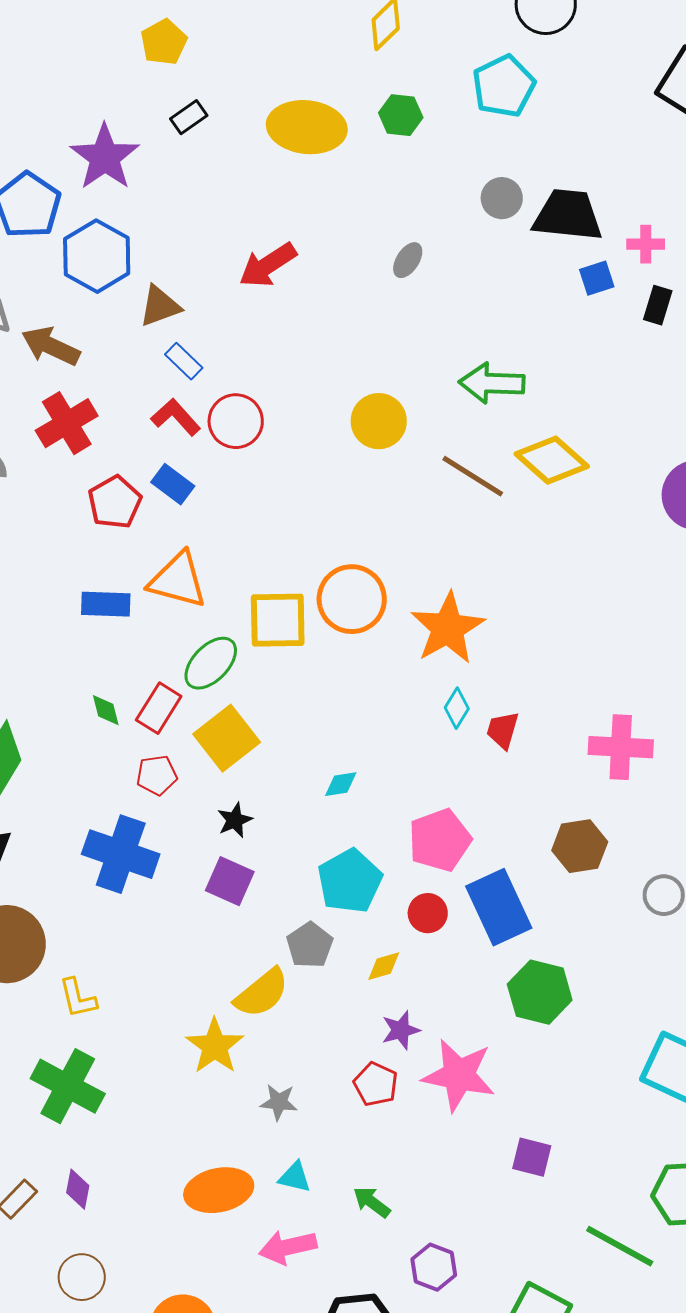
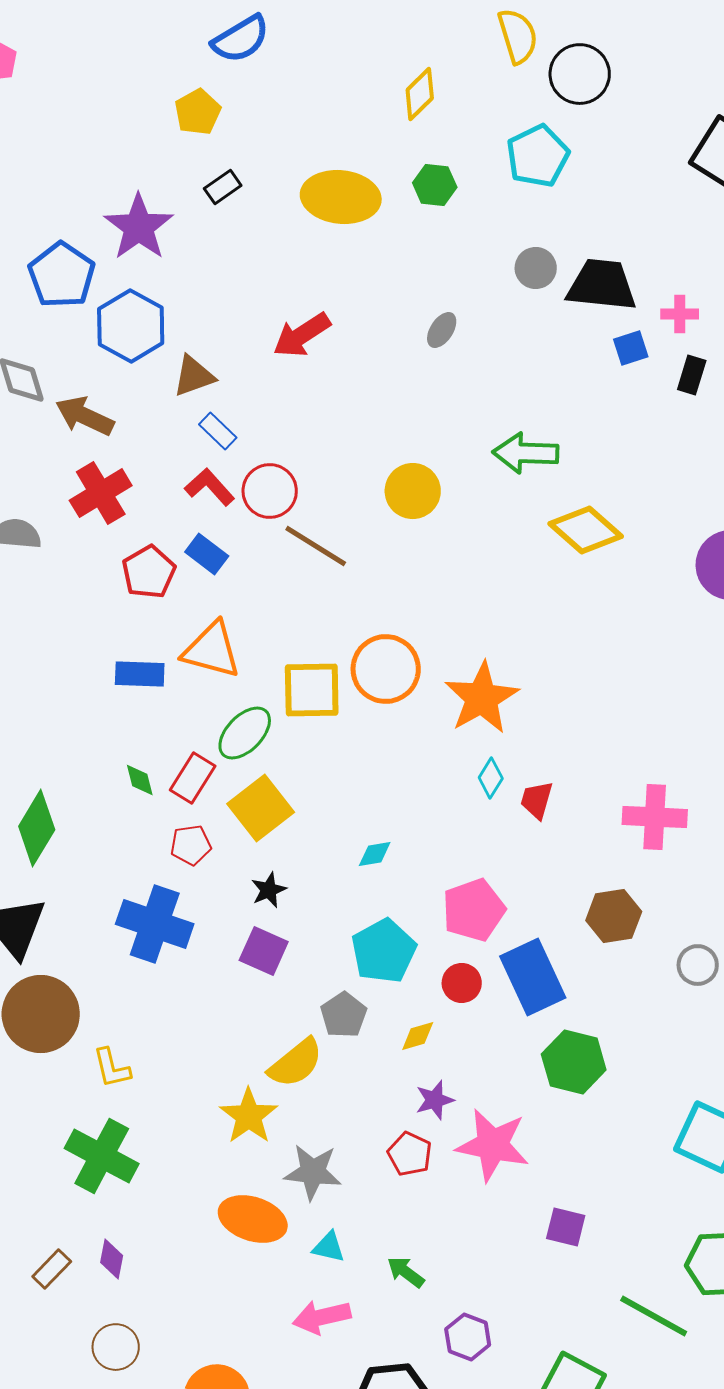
brown line: (473, 476) -> (316, 546), moved
gray star: (279, 1102) -> (313, 1172), size x1.5
orange ellipse: (219, 1190) -> (253, 1219), moved, turned 30

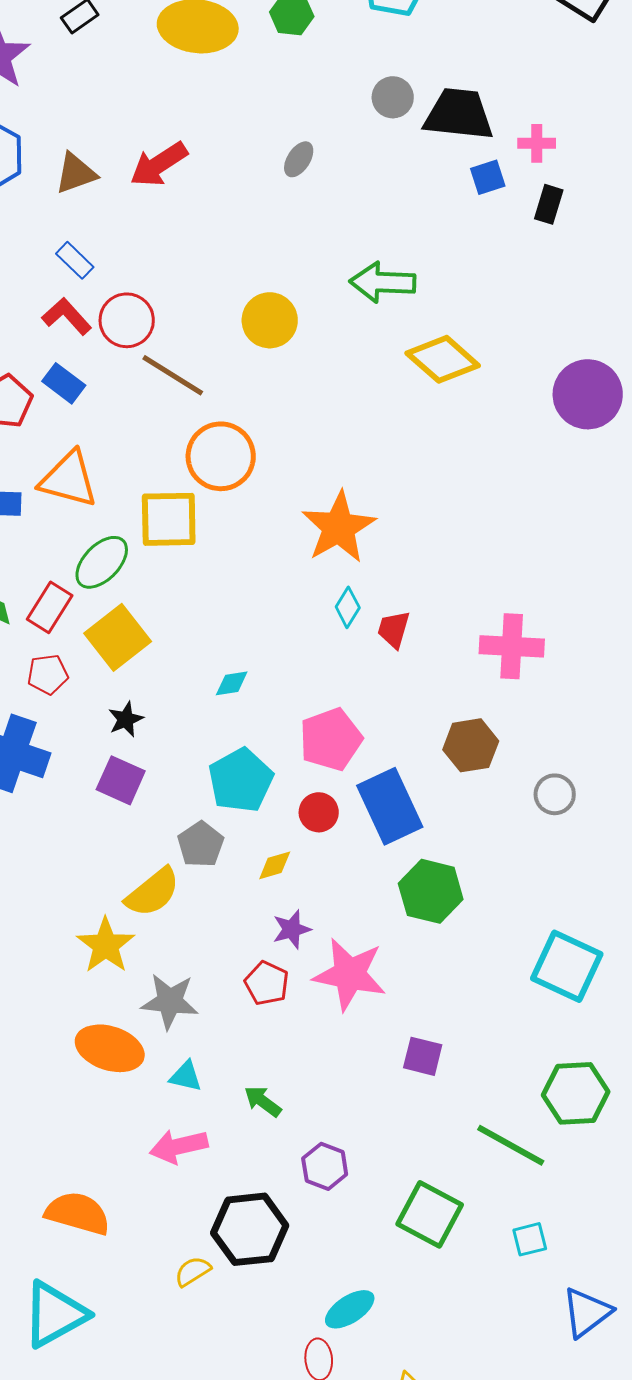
brown triangle: (194, 376) -> (76, 173), moved
orange circle: (386, 669) -> (221, 456), moved

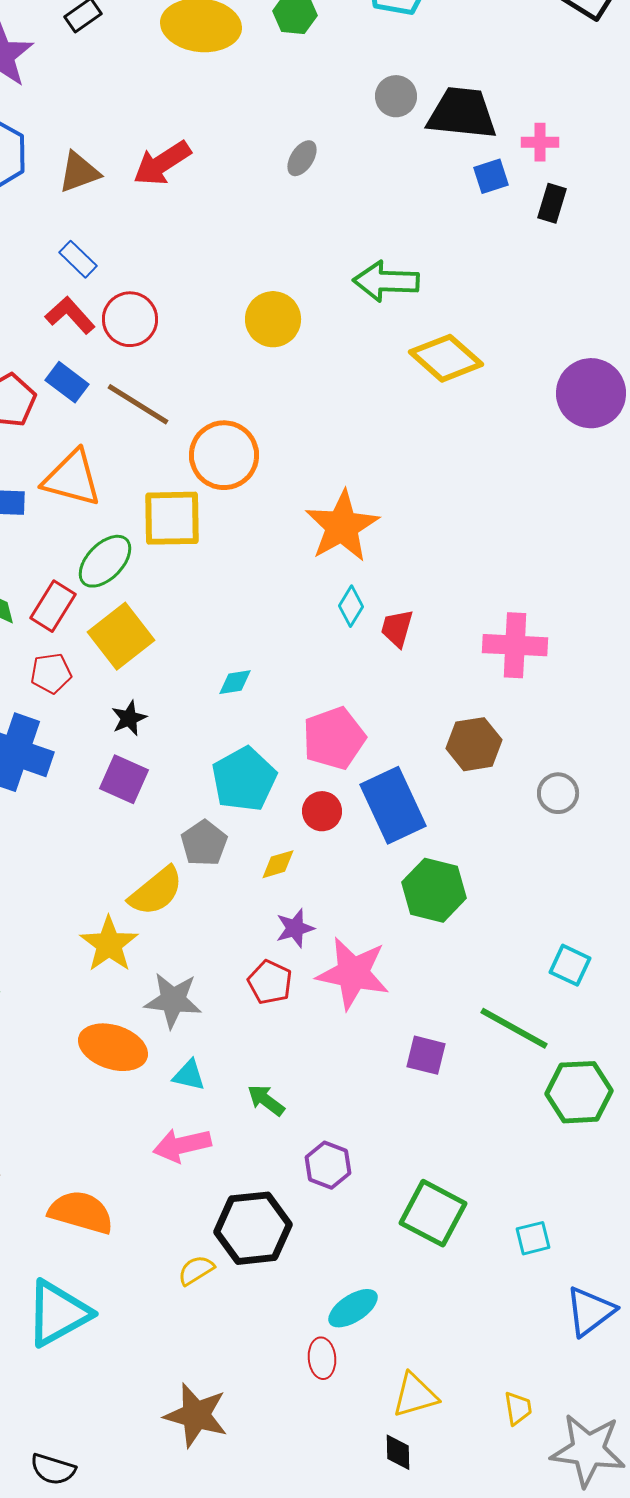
brown line: (173, 375) -> (138, 404), moved
cyan square: (567, 966) -> (570, 965), size x0.6
green line: (511, 1145) -> (514, 1028), moved

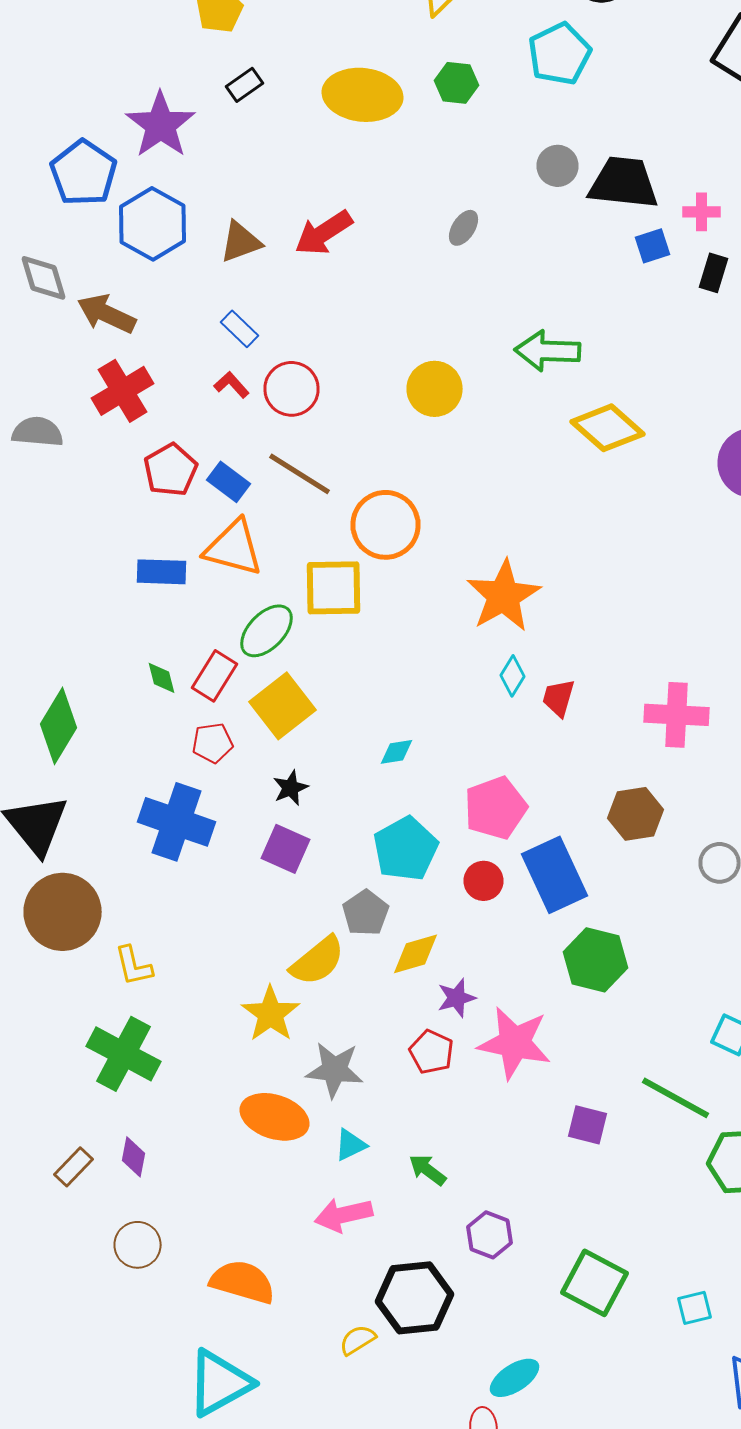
red L-shape: (70, 315) -> (232, 385), size x0.7
blue rectangle: (67, 382) -> (228, 482), moved
yellow diamond: (278, 864) -> (416, 954), moved, size x1.4
cyan triangle: (189, 1075) -> (350, 1145), turned -39

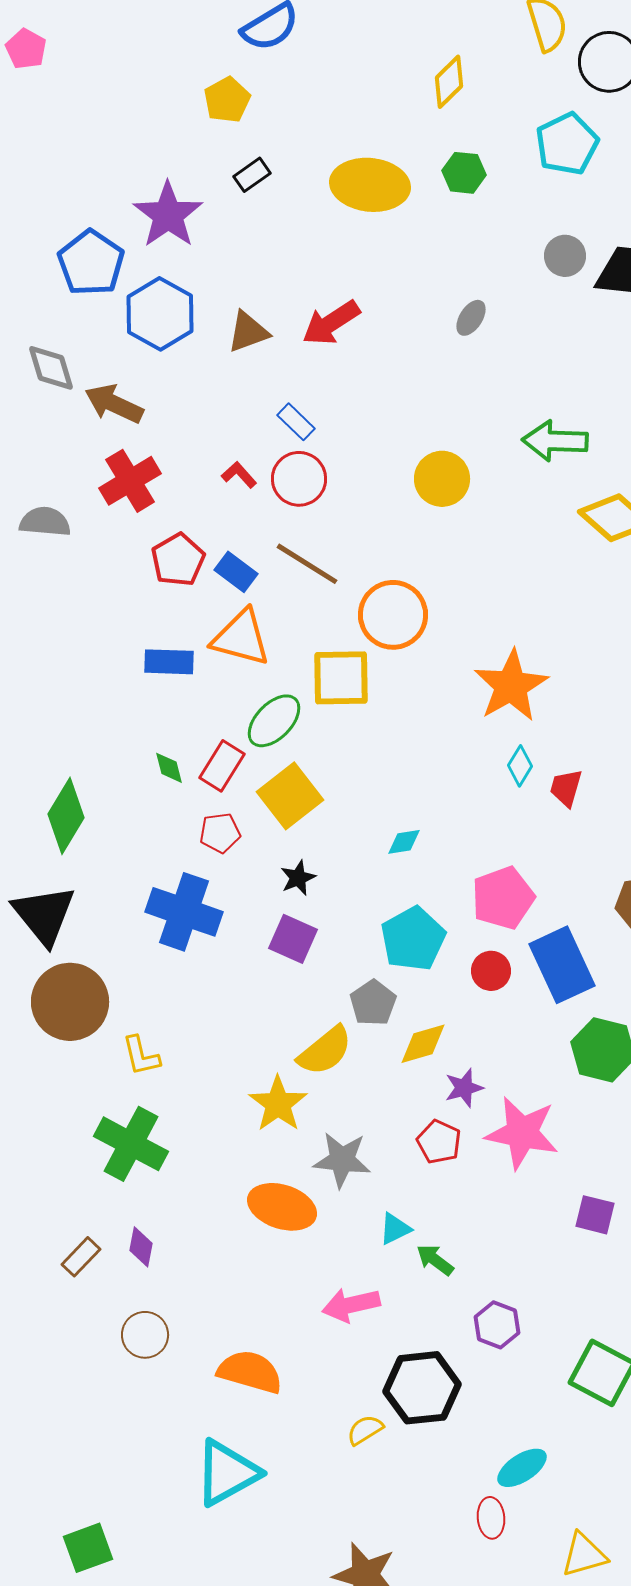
blue rectangle: (240, 329) -> (296, 422), moved
cyan triangle: (350, 1145) -> (395, 1229), moved

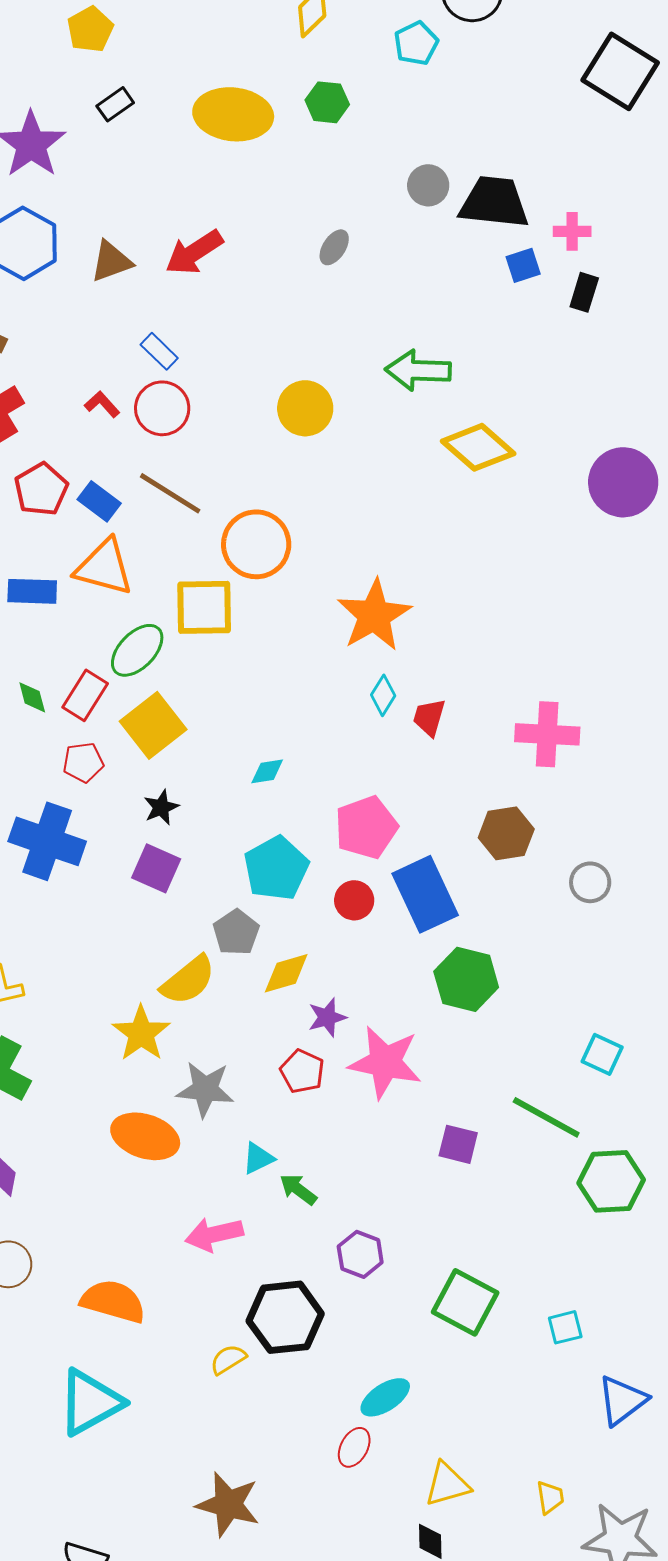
cyan pentagon: (567, 144) -> (416, 43), moved, size x0.7
red ellipse: (491, 1518) -> (354, 1447), turned 33

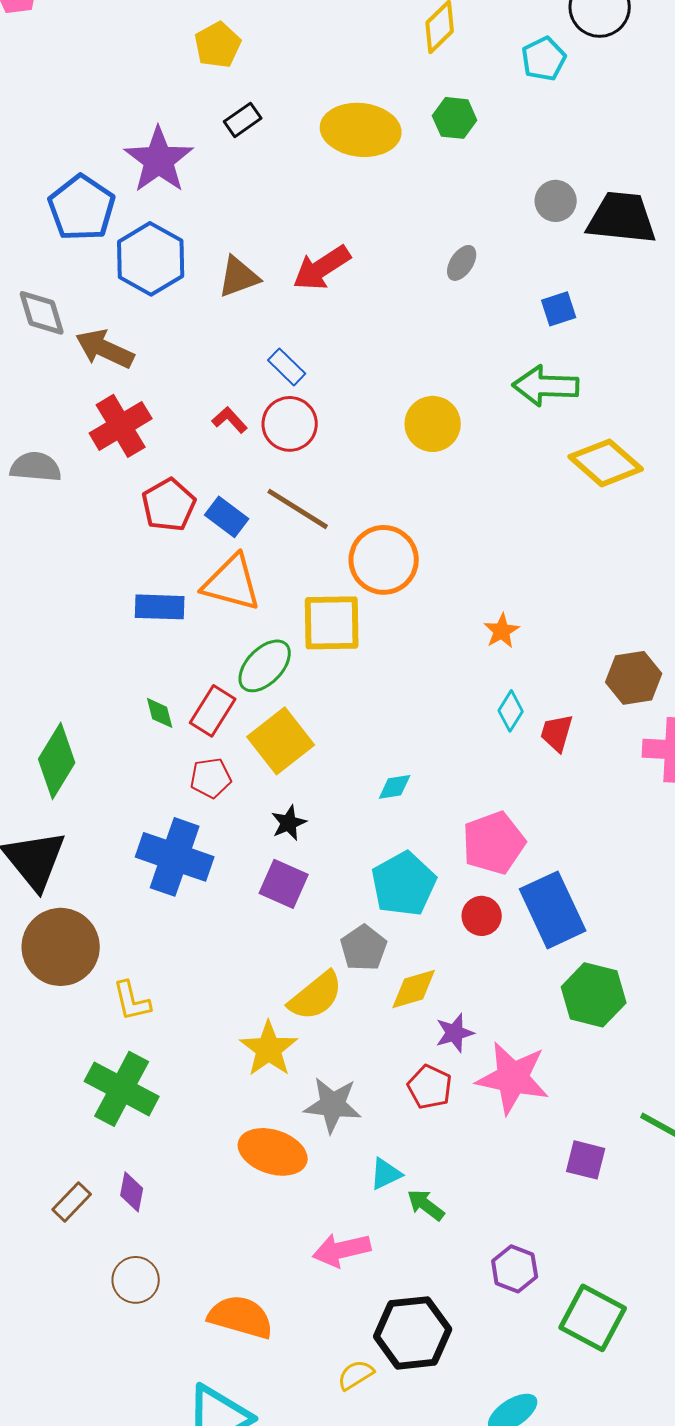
blue square: (523, 265) -> (559, 309), moved
orange star: (374, 615) -> (502, 631), size x0.5
brown hexagon: (506, 833) -> (634, 678), moved
purple hexagon: (360, 1254) -> (515, 1269), moved

